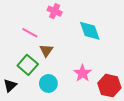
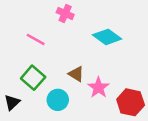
cyan diamond: (90, 31) -> (107, 37), turned -35
brown triangle: (46, 50) -> (76, 74), moved, turned -32

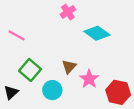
pink cross: (65, 13) -> (68, 12), moved, turned 32
pink line: (36, 39) -> (17, 35), moved
brown triangle: (76, 74) -> (69, 67), turned 40

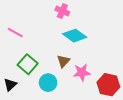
pink cross: (68, 12) -> (62, 11), turned -32
cyan diamond: (97, 33) -> (75, 36), moved
pink star: (89, 79) -> (82, 72), turned 30

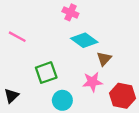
brown triangle: (63, 61) -> (104, 59), moved
green square: (28, 64) -> (46, 73), moved, turned 30
cyan circle: (48, 83) -> (62, 100), moved

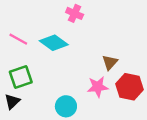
cyan diamond: (84, 40) -> (54, 43), moved
green square: (46, 73) -> (21, 77), moved
red hexagon: (122, 96) -> (130, 87), moved

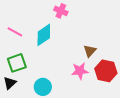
cyan diamond: (54, 43) -> (44, 35), turned -70
cyan circle: (66, 106) -> (43, 87), moved

